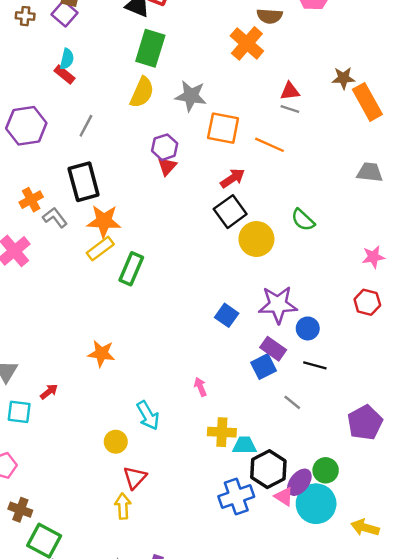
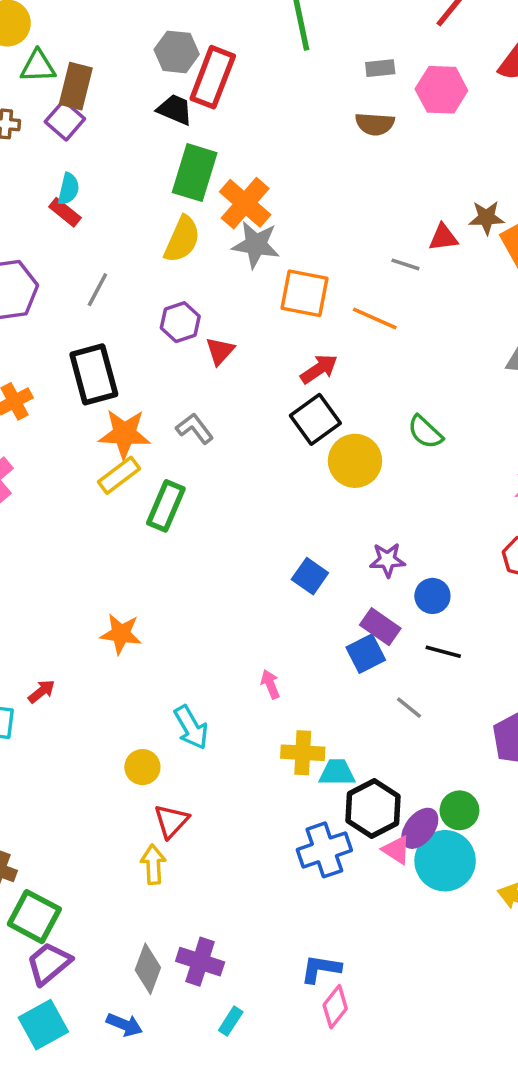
orange cross: (247, 43) -> (245, 203), moved
red triangle: (290, 91) -> (443, 237), moved
purple hexagon: (165, 147) -> (180, 322), moved
gray L-shape: (55, 218) -> (195, 428), moved
purple star: (278, 305) -> (387, 560), size x0.6

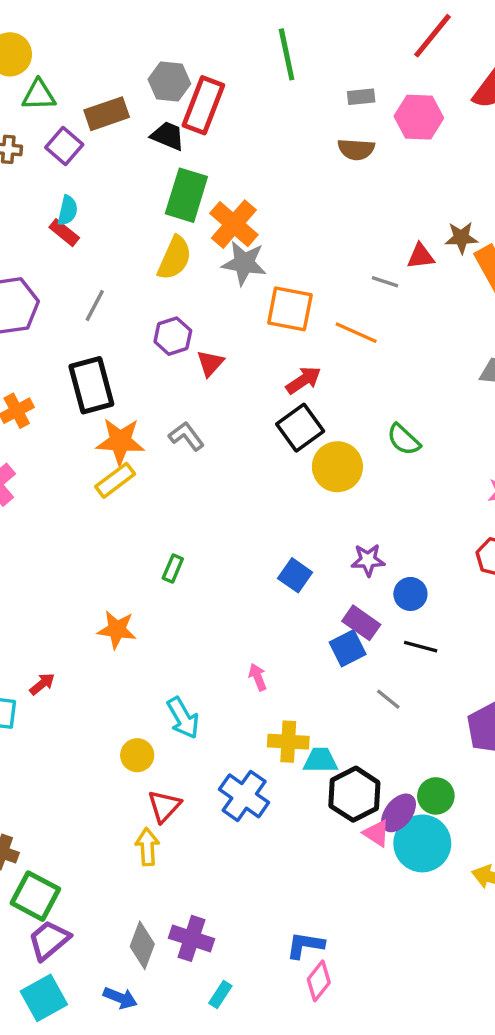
brown rectangle: (76, 86) -> (107, 114), moved, turned 57
green rectangle: (166, 506) -> (173, 569), moved, size x0.6
blue cross: (324, 850) -> (244, 796), moved, turned -36

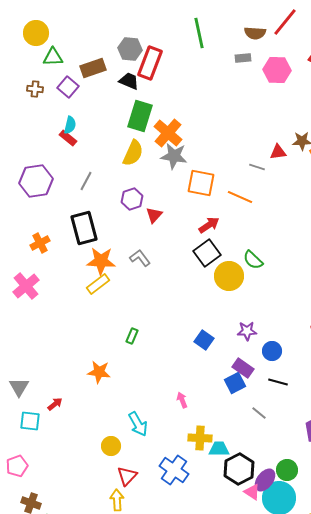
brown semicircle: (356, 149) -> (255, 33), moved
green semicircle: (404, 440) -> (253, 260), moved

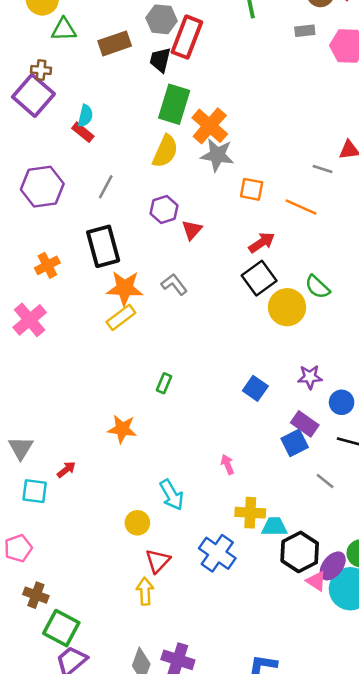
black trapezoid: (129, 81) -> (160, 60), turned -100
purple square: (68, 87) -> (33, 95), moved, size x1.5
orange square: (201, 183) -> (252, 189), size x0.7

